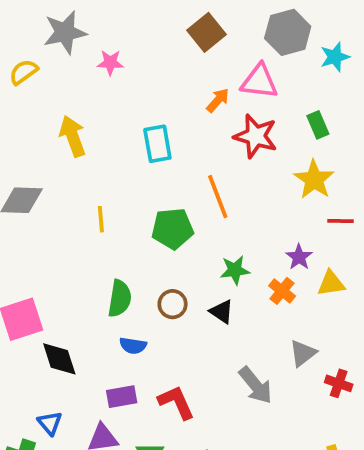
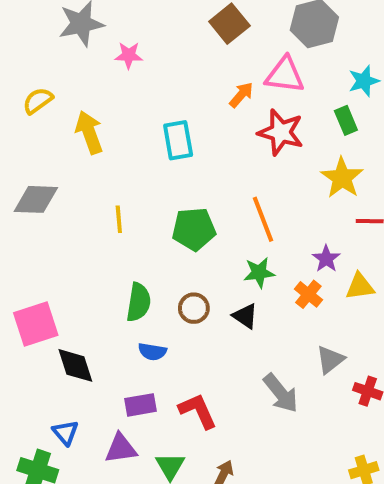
cyan star: (335, 57) -> (364, 81), moved
yellow semicircle: (23, 72) -> (38, 101), moved
orange line: (218, 197) -> (263, 219), moved

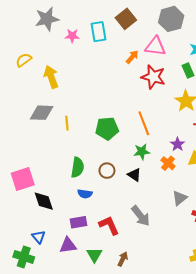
cyan rectangle: (178, 140) -> (99, 32), moved
gray diamond: (36, 199) -> (42, 113), moved
gray arrow: (281, 393) -> (141, 216), moved

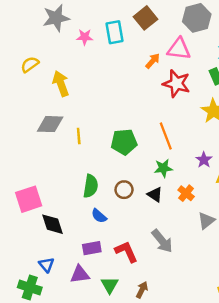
orange cross: (168, 163) -> (186, 193), moved
blue semicircle: (85, 194) -> (99, 216), turned 32

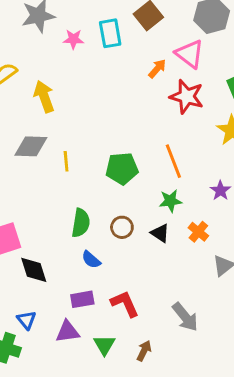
pink triangle: (179, 49) -> (190, 54), turned 30
gray arrow: (162, 241) -> (185, 317), moved

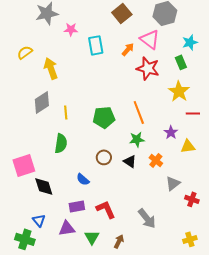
cyan rectangle: (110, 33) -> (96, 45), moved
gray diamond: (31, 146) -> (42, 102), turned -35
green semicircle: (81, 223) -> (61, 143), moved

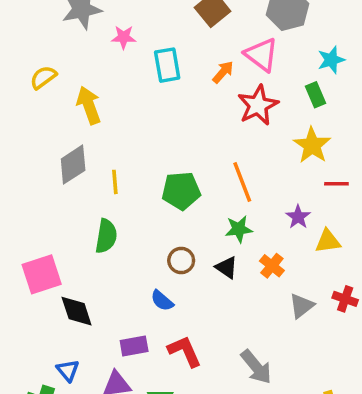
red star: (148, 68) -> (258, 105), turned 30
blue semicircle: (83, 179) -> (162, 301), moved
red cross: (192, 199) -> (345, 299), moved

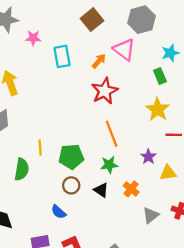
red star: (258, 105) -> (105, 91), moved
yellow line: (115, 182) -> (40, 147), moved
green pentagon: (181, 191) -> (71, 157), moved

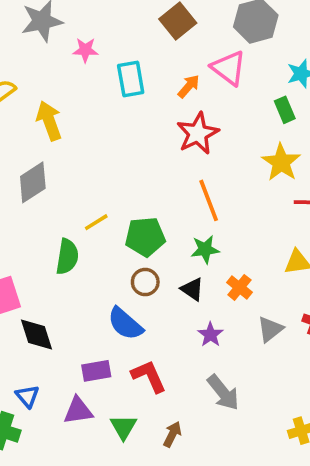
yellow line: (40, 147) -> (96, 222), turned 63
purple star: (148, 157) -> (210, 335), moved
blue semicircle: (59, 212) -> (125, 324), size x1.5

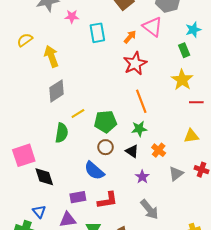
gray diamond: (33, 182) -> (56, 91), moved
red L-shape: (149, 376) -> (108, 200), turned 105

